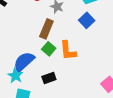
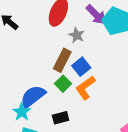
blue square: (87, 20) -> (81, 67), moved
orange L-shape: (68, 51) -> (85, 88), turned 55

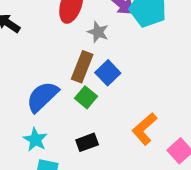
orange L-shape: (85, 88) -> (144, 129), moved
blue semicircle: (33, 96) -> (42, 97), moved

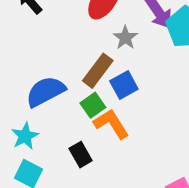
orange L-shape: (144, 129) -> (111, 124), moved, turned 84
black rectangle: (87, 142) -> (81, 155), turned 65

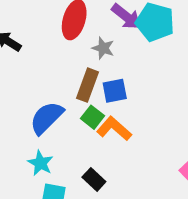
blue square: (124, 85) -> (115, 91), turned 35
black rectangle: (81, 155) -> (94, 179), moved

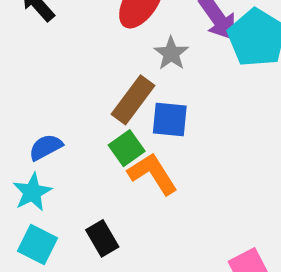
blue semicircle: (47, 118) -> (46, 147), moved, size x0.6

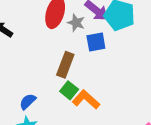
gray star: (171, 53) -> (76, 23), moved
blue square: (170, 120) -> (96, 42), moved

